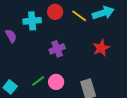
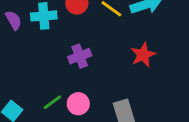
purple semicircle: (11, 36) -> (14, 20), moved

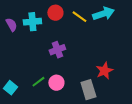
red star: (143, 55) -> (104, 71), moved

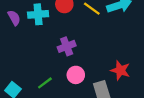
red star: (104, 71) -> (120, 70), turned -30
pink circle: (56, 83) -> (76, 75), moved

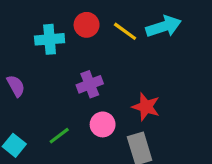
purple semicircle: (14, 18) -> (16, 86), moved
red star: (120, 70) -> (146, 107), moved

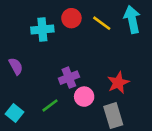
cyan arrow: (164, 26) -> (132, 19), turned -84
purple cross: (90, 84) -> (69, 78), moved
red star: (146, 107) -> (118, 83), turned 30

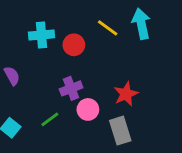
red circle: (71, 18) -> (74, 45), moved

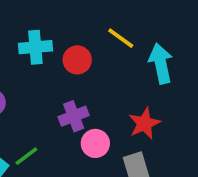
cyan arrow: (141, 24) -> (161, 64), moved
green line: (50, 119) -> (26, 156), moved

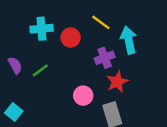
purple cross: (74, 116) -> (105, 58), moved
green line: (26, 156) -> (40, 70), moved

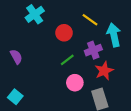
cyan cross: (42, 29) -> (35, 14), moved, turned -30
green line: (40, 70) -> (67, 60), moved

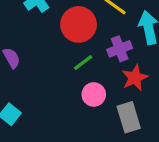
red circle: (64, 33) -> (79, 24), size x1.5

